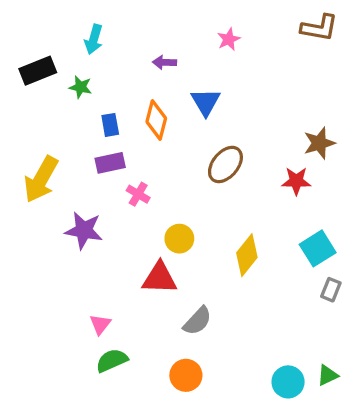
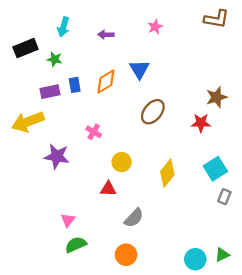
purple arrow: (164, 62) -> (106, 35), moved
orange diamond: (156, 120) -> (106, 82), turned 45
purple rectangle: (110, 163) -> (50, 92), moved
yellow arrow: (41, 179) -> (28, 122), turned 40
red triangle: (160, 278) -> (108, 189), size x0.7

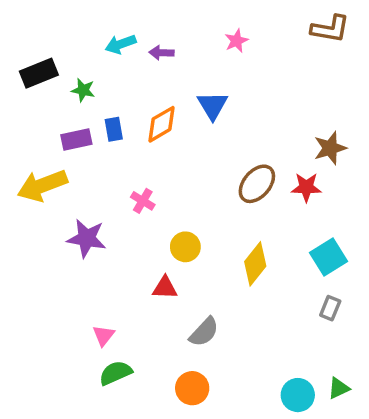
cyan arrow: (63, 27) -> (121, 44), moved, turned 54
brown ellipse: (153, 112) -> (257, 184), moved
gray rectangle: (224, 197) -> (330, 308), moved

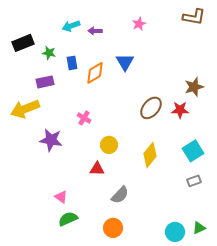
blue rectangle: (114, 129) -> (72, 63), moved
gray rectangle: (330, 308) -> (194, 181), turned 48
pink triangle: (104, 335) -> (61, 197), turned -32

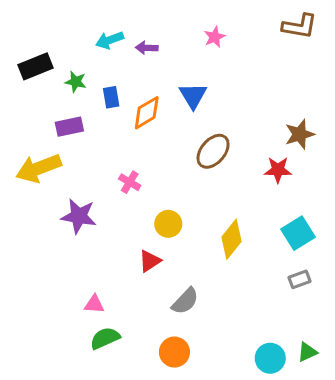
brown ellipse: (151, 108) -> (213, 151), moved
red triangle: (97, 169) -> (150, 261), turned -35
pink triangle: (61, 197) -> (94, 304), turned -32

